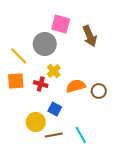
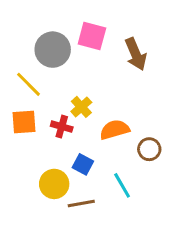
gray circle: (45, 44) -> (53, 50), moved
brown circle: (99, 91) -> (149, 149), moved
cyan line: (81, 135) -> (122, 185), moved

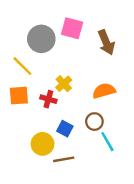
orange semicircle: (115, 130) -> (104, 91), moved
brown circle: (149, 149) -> (94, 122), moved
cyan line: (122, 185) -> (107, 142), moved

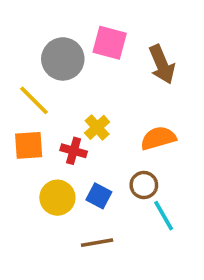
yellow circle: (42, 144) -> (57, 198), moved

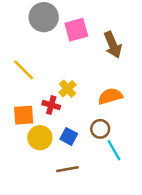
pink square: (110, 43) -> (76, 30), turned -30
gray circle: (63, 59) -> (44, 17), moved
orange square: (29, 145) -> (24, 115), moved

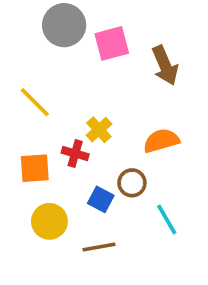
brown circle: (100, 129) -> (132, 183), moved
yellow circle: (40, 138) -> (49, 221), moved

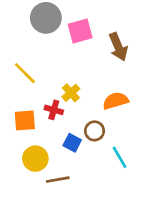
brown line: (99, 247) -> (58, 180), moved

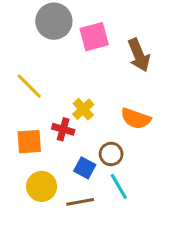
orange semicircle: (116, 101) -> (136, 118), turned -145
cyan line: (120, 157) -> (119, 186), moved
brown line: (58, 180) -> (80, 202), moved

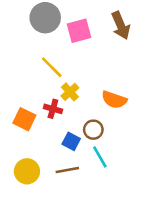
brown arrow: (139, 55) -> (121, 25), moved
yellow line: (29, 86) -> (52, 67), moved
orange square: (29, 142) -> (24, 119), turned 30
yellow circle: (42, 186) -> (27, 171), moved

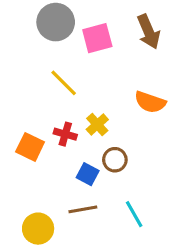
yellow cross: (70, 92) -> (97, 124), moved
orange semicircle: (114, 100) -> (150, 102), moved
cyan line: (100, 157) -> (134, 214), moved
yellow circle: (27, 171) -> (38, 229), moved

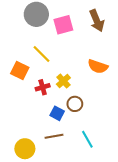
red cross: (65, 134) -> (43, 87), turned -32
orange square: (30, 147) -> (20, 71), moved

